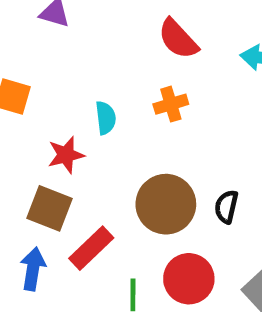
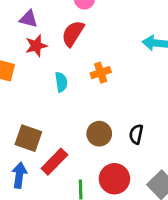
red semicircle: (178, 39) -> (73, 34), moved, turned 76
red star: (66, 155) -> (36, 46), moved
brown circle: (166, 204) -> (99, 134), size x0.7

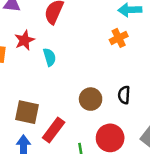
red star: (36, 46) -> (24, 40), moved
orange cross: (101, 73) -> (119, 38), moved

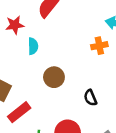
black semicircle: (124, 95) -> (90, 98), turned -42
brown circle: (91, 99) -> (54, 77), moved

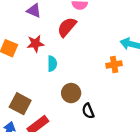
black semicircle: (90, 98) -> (88, 111), moved

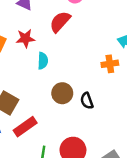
black semicircle: (88, 111) -> (87, 101), moved

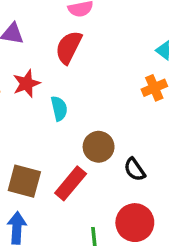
black semicircle: (87, 101) -> (135, 170), moved
red rectangle: (25, 127) -> (71, 183), moved

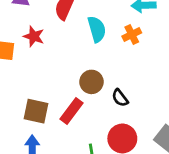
red star: (26, 84) -> (34, 36), turned -30
cyan semicircle: (59, 108) -> (97, 29), moved, size x1.4

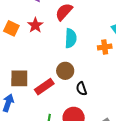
cyan semicircle: (97, 29) -> (71, 38), moved
brown square: (36, 111) -> (19, 78), turned -30

